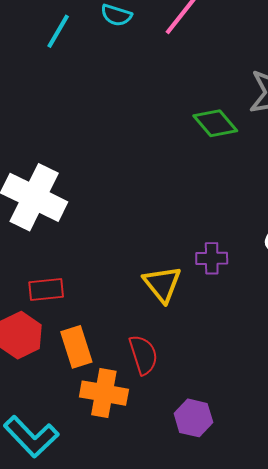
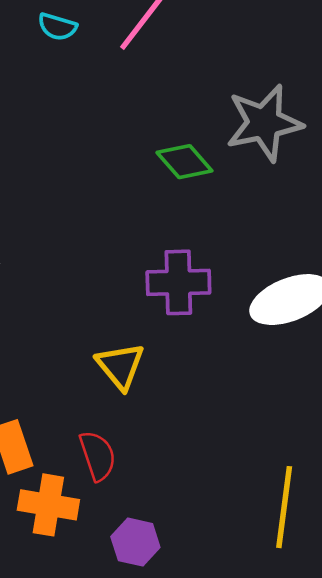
purple cross: (212, 258) -> (178, 282), moved, size x1.6
purple hexagon: (193, 418) -> (135, 542), moved

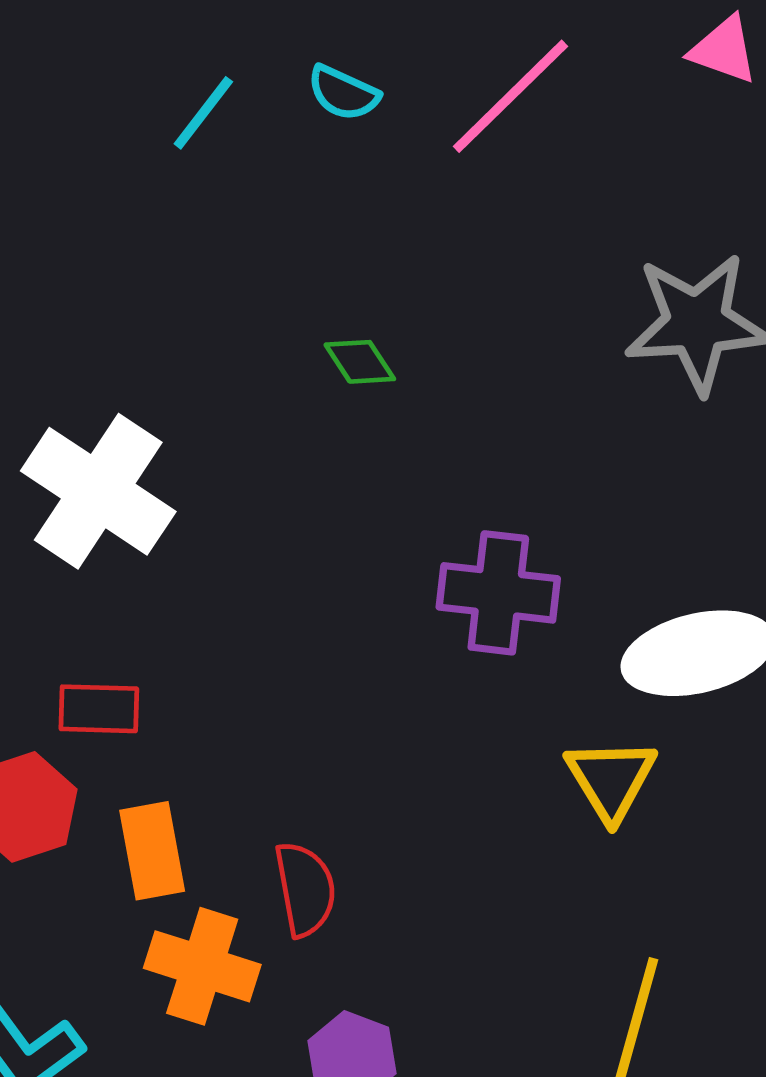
green diamond: (184, 162) -> (360, 362), moved, size x0.7
yellow triangle: (120, 366) -> (611, 779), moved

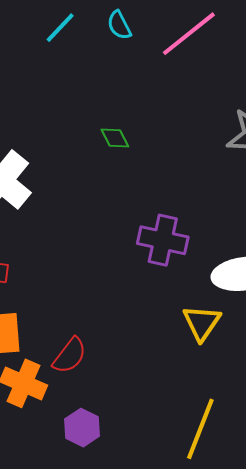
cyan semicircle: (343, 93) -> (119, 25), turned 32
red semicircle: (305, 889) -> (70, 356), turned 42

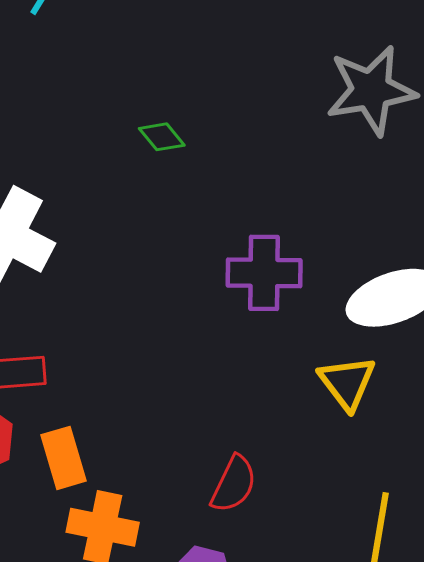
red semicircle: (70, 356) -> (234, 484), moved

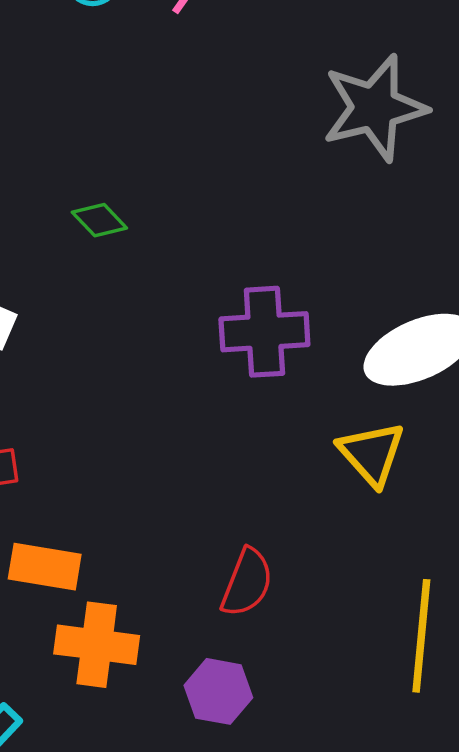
green diamond: (162, 137) -> (99, 220), moved
orange rectangle: (63, 458) -> (45, 567), turned -60

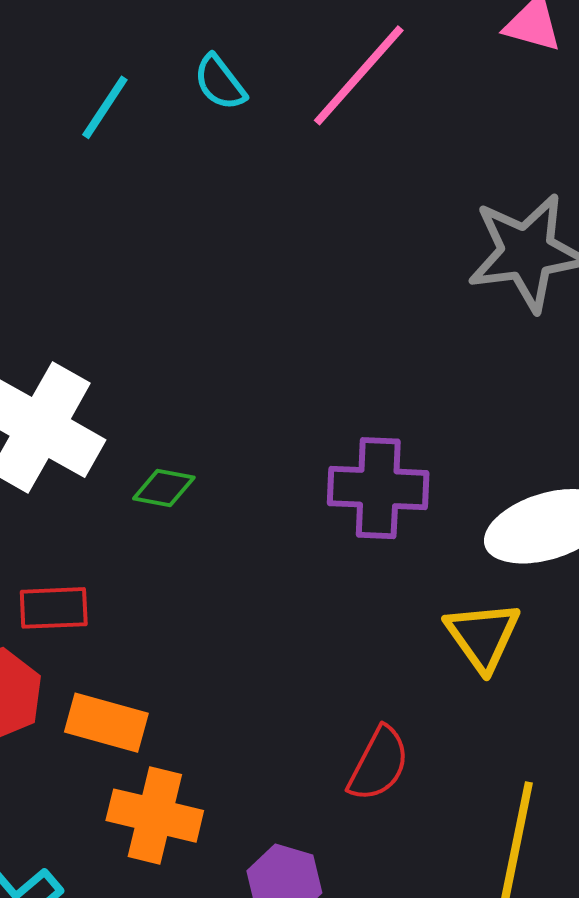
green diamond: (99, 220) -> (164, 488), moved, turned -42
red semicircle: (247, 583) -> (379, 764), moved

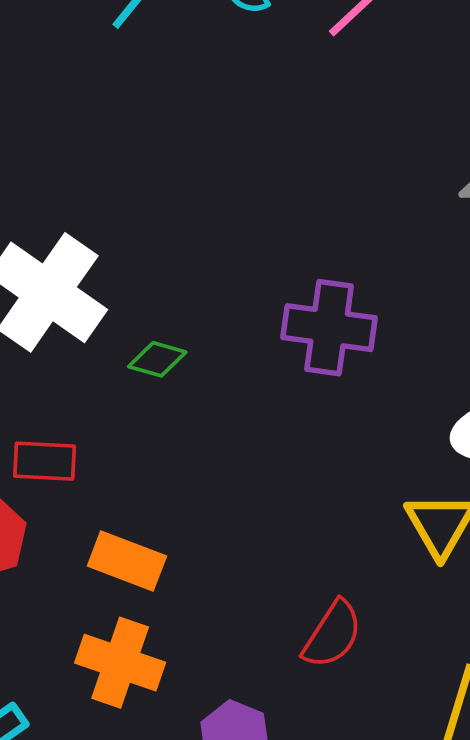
purple cross: (378, 488) -> (329, 328), moved
orange rectangle: (106, 723) -> (127, 561), moved

